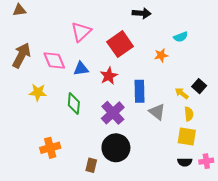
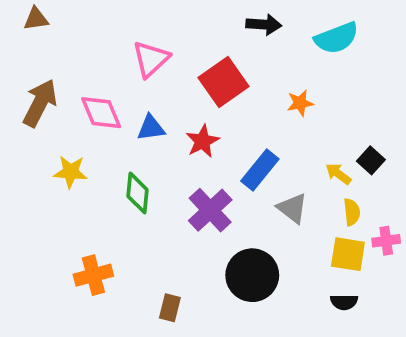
cyan semicircle: (181, 37) -> (336, 38), moved, size x1.6
blue rectangle: (140, 91) -> (260, 170), turned 40
black circle: (116, 148) -> (252, 275), moved
pink cross: (206, 161) -> (386, 241), moved

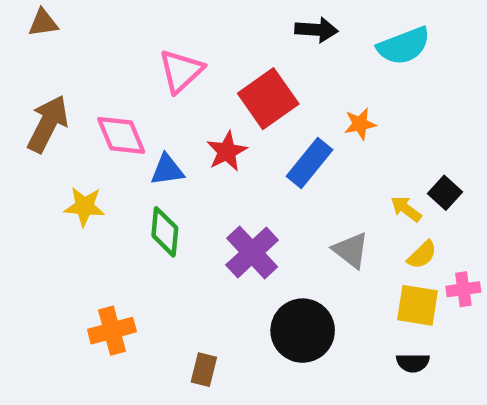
blue triangle: (151, 128) -> (167, 170), moved
red star: (203, 141) -> (227, 151), moved
blue rectangle: (260, 170) -> (310, 163), moved
yellow semicircle: (352, 212) -> (422, 255), turned 52

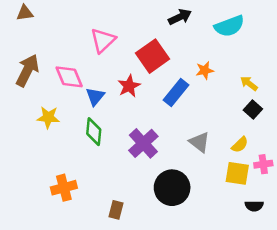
black arrow: (316, 30) -> (180, 17), turned -30
blue triangle: (167, 170) -> (95, 96), turned -42
yellow arrow: (406, 209) -> (249, 83), moved
black semicircle: (413, 363) -> (254, 206), moved

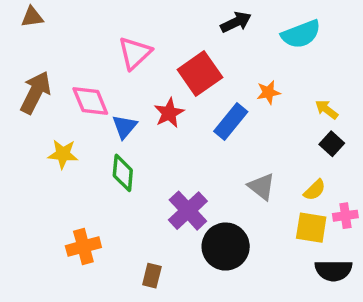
purple cross: (143, 143) -> (188, 211), moved
black semicircle: (254, 206) -> (333, 270), size x1.5

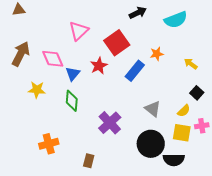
black square: (332, 144) -> (197, 93), moved
black circle: (226, 247) -> (151, 144), moved
black semicircle: (333, 270) -> (174, 160), moved

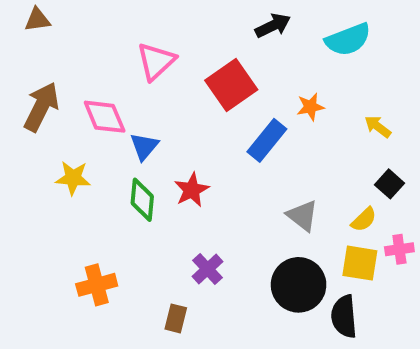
red star: (99, 66) -> (192, 190), moved
purple cross: (110, 123) -> (208, 269), moved, size x0.7
black semicircle: (174, 160) -> (344, 317), turned 85

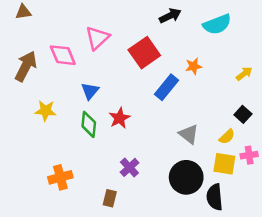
pink diamond: (105, 117) -> (63, 55), moved
yellow arrow: (378, 127) -> (244, 74), moved, turned 105

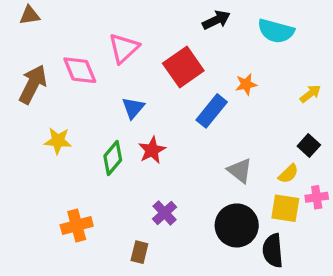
cyan semicircle: (217, 24) -> (276, 31), turned 36
blue triangle: (90, 91) -> (133, 108), moved
green diamond: (89, 124) -> (113, 158), turned 35

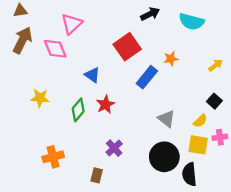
pink triangle: (124, 48) -> (72, 24), moved
brown arrow: (33, 84) -> (23, 40), moved
blue triangle: (133, 108) -> (92, 75), turned -35

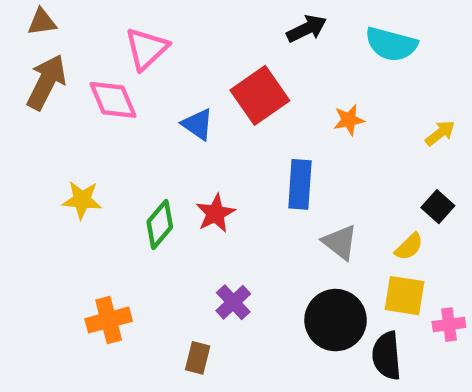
blue triangle: (92, 75) -> (198, 124), moved
blue rectangle: (147, 77) -> (300, 184), moved, turned -35
pink cross: (220, 137) -> (449, 325), moved

